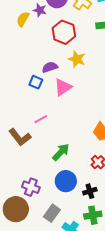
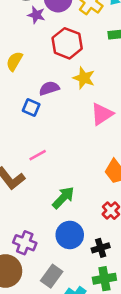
yellow semicircle: (23, 19) -> (14, 61), moved
pink triangle: (63, 87) -> (102, 114), moved

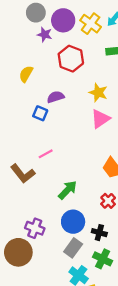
yellow star: (84, 78) -> (98, 93), moved
black cross: (101, 248) -> (99, 233), turned 32
gray rectangle: (52, 276) -> (73, 248), moved
green cross: (104, 279) -> (103, 259), turned 36

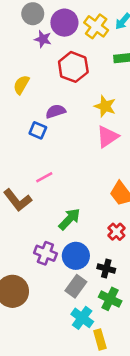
purple cross: (35, 228) -> (45, 253), moved

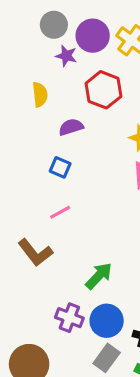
yellow semicircle: (21, 85) -> (40, 95), moved, turned 144
purple semicircle: (56, 111) -> (71, 127), moved
pink line: (44, 177) -> (60, 212), moved

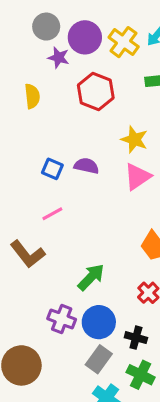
purple semicircle: (71, 127) -> (86, 166), moved, turned 30

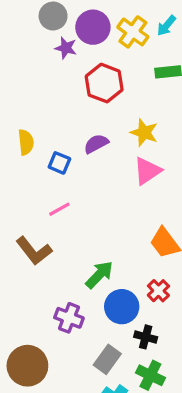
yellow semicircle: (32, 96) -> (26, 142), moved
purple semicircle: (86, 166) -> (96, 144), moved, turned -40
blue circle: (99, 322) -> (122, 307), moved

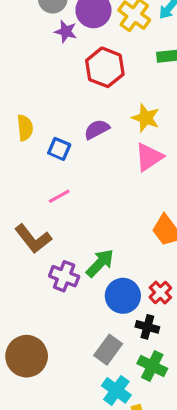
red cross: (158, 291) -> (160, 293), moved
purple cross: (69, 318) -> (64, 276), moved

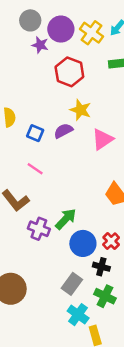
yellow star: (146, 118) -> (80, 110), moved
purple semicircle: (97, 129) -> (63, 131), moved
pink line: (59, 196) -> (35, 169), turned 63

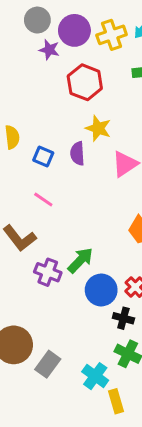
yellow cross: (92, 33) -> (112, 35), turned 35
purple semicircle: (63, 131) -> (77, 154), turned -66
gray rectangle: (72, 284) -> (48, 364), moved

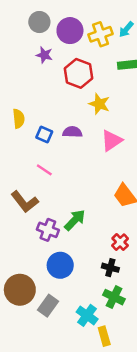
purple star: (49, 50) -> (44, 55), moved
yellow star: (98, 128) -> (99, 104), moved
purple semicircle: (77, 154) -> (72, 132), turned 96
blue circle: (101, 290) -> (60, 265), moved

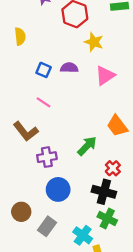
yellow semicircle: (19, 119) -> (20, 36), moved
green arrow: (75, 220) -> (87, 146), moved
purple cross: (48, 230) -> (47, 157), turned -30
black cross: (110, 268) -> (104, 192), size x1.5
brown circle: (20, 290) -> (21, 212), size x0.7

